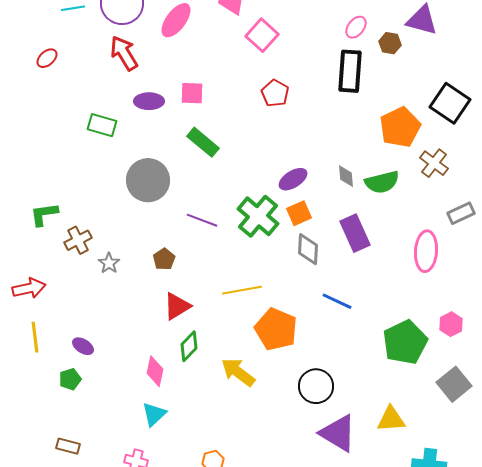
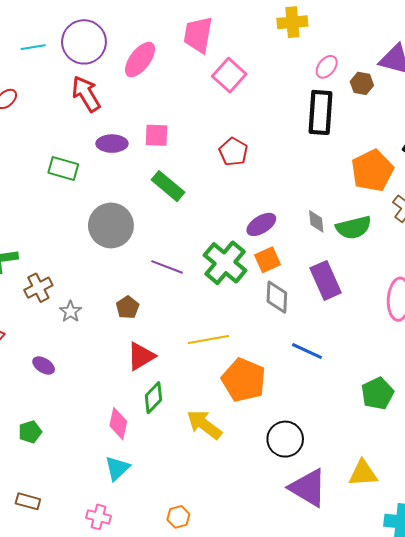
red pentagon: (275, 93) -> (233, 152), moved
green pentagon: (405, 342) -> (377, 393), size x0.7
purple ellipse: (83, 346) -> (44, 365), moved

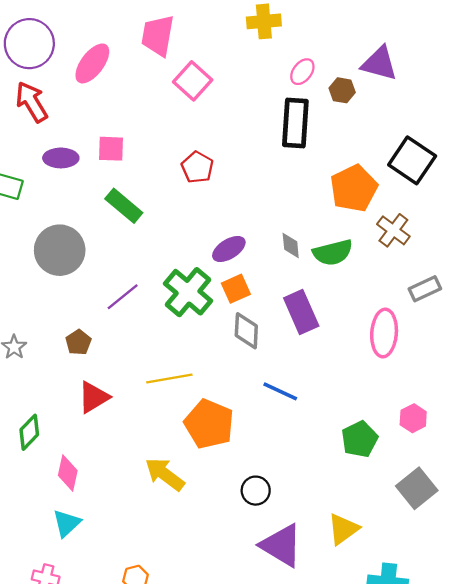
purple line: (167, 267) -> (123, 297), turned -60
green diamond: (153, 398) -> (29, 432), moved
black circle: (285, 439) -> (256, 491), size x0.7
yellow triangle: (363, 473) -> (343, 529), turned -32

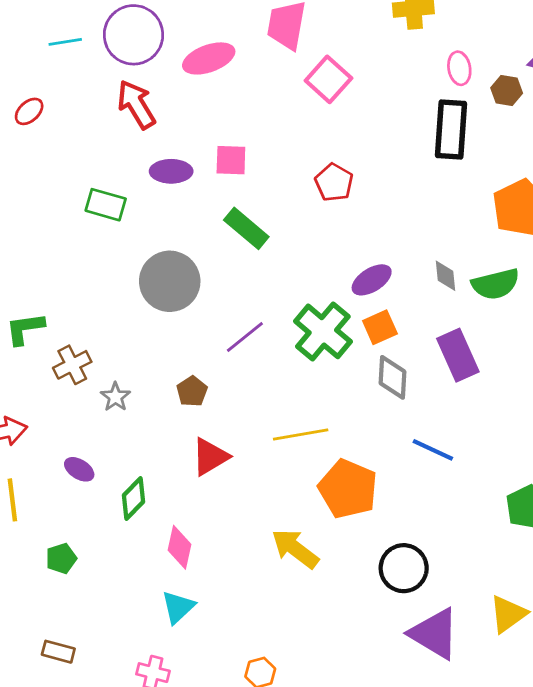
pink ellipse: (92, 63) -> (209, 58), turned 33
pink ellipse: (302, 72) -> (459, 68), turned -48
black circle: (256, 491) -> (404, 568), size x1.4

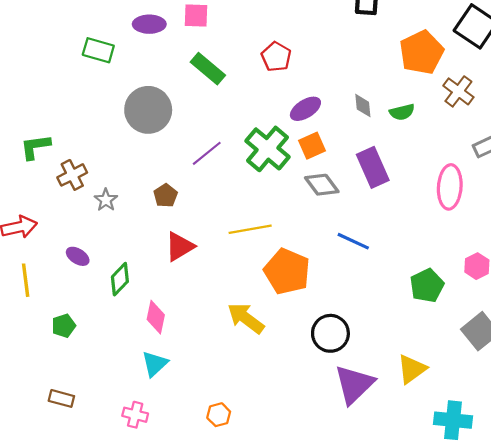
red pentagon: (334, 182) -> (276, 57), moved
green semicircle: (496, 284) -> (402, 112), size x0.7
gray diamond: (393, 377) -> (322, 185), turned -40
purple triangle: (434, 634) -> (354, 384), turned 45

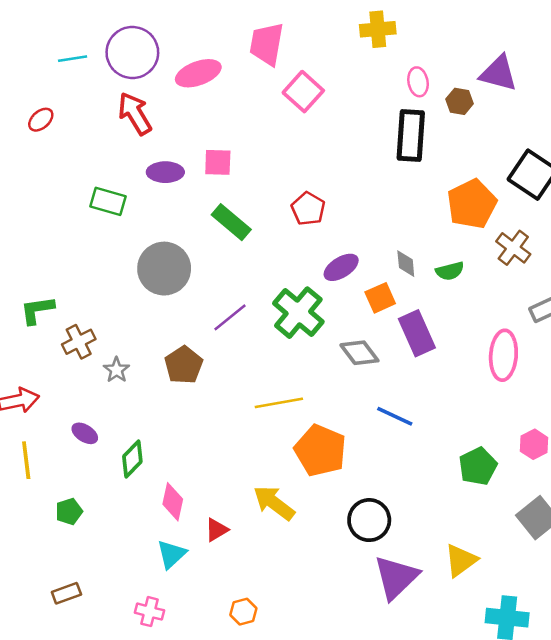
orange square: (312, 146) -> (380, 298), moved
brown pentagon: (166, 196) -> (184, 365), size x1.4
red triangle: (180, 247) -> (217, 530), moved, size x0.7
brown rectangle: (61, 398) -> (66, 593), turned -35

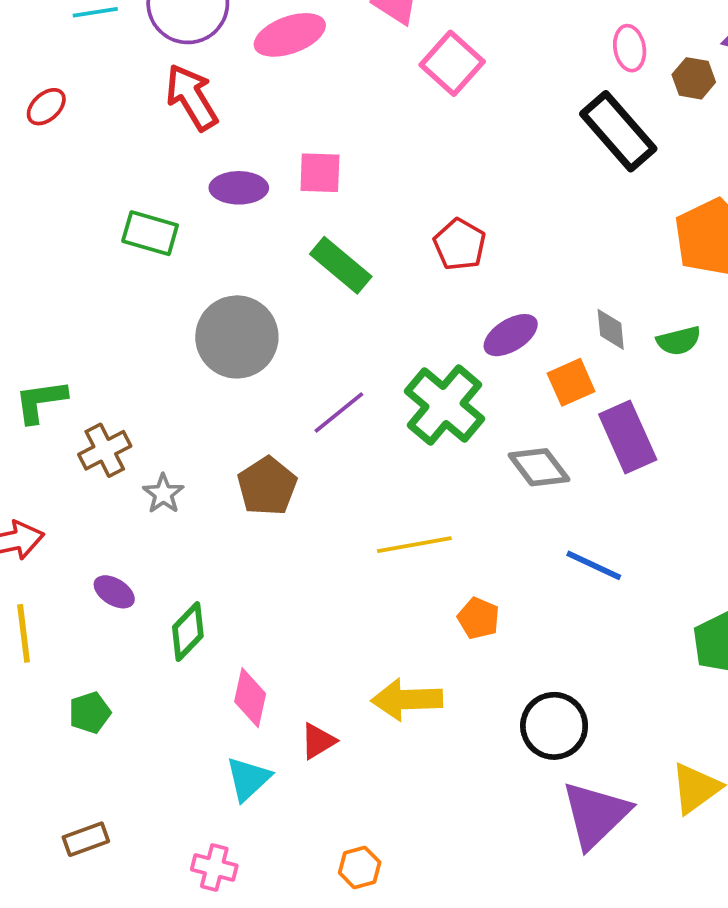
black rectangle: (411, 136) -> (618, 131), turned -45
orange pentagon: (320, 450) -> (479, 618), size x0.5
yellow arrow: (274, 503) -> (407, 699), turned -39

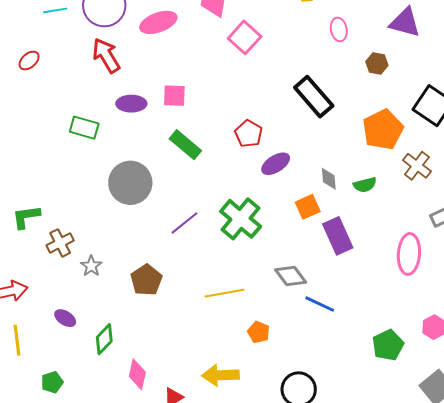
brown hexagon: (694, 78) -> (377, 64), moved
black rectangle: (618, 131) -> (314, 97), moved
purple ellipse: (511, 335) -> (276, 164), moved
gray diamond: (539, 467) -> (291, 276), moved
brown pentagon: (267, 486) -> (146, 280), moved

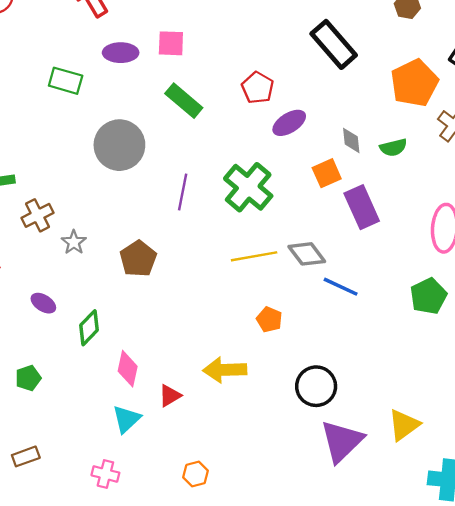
purple line: (184, 223) -> (183, 192), turned -40
yellow line: (225, 293) -> (254, 256), moved
green pentagon: (388, 345) -> (428, 296), moved

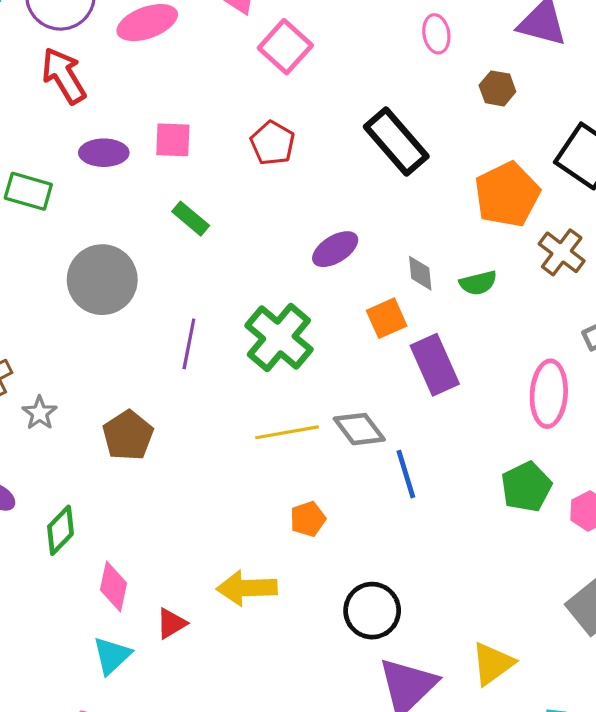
red pentagon: (258, 88) -> (273, 143), moved
green rectangle: (184, 101) -> (191, 219), size x0.7
blue line: (341, 287) -> (406, 474), turned 48
orange pentagon: (269, 320) -> (308, 519), turned 30

